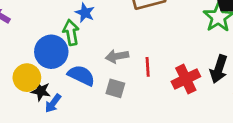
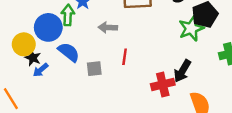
gray arrow: (117, 56) -> (108, 27), moved
red cross: (186, 79) -> (163, 84), moved
gray square: (115, 88) -> (94, 69), turned -35

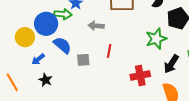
green arrow: (68, 15) -> (63, 14), turned 90
green star: (191, 28) -> (156, 39), moved
black star: (33, 58) -> (46, 80), moved
black arrow: (182, 71) -> (171, 64), moved

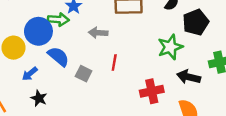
gray square: (83, 60) -> (84, 74), turned 32
black arrow: (171, 64) -> (189, 77), turned 72

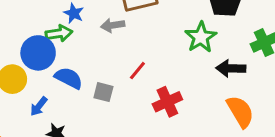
gray arrow: (98, 33) -> (113, 25), moved
red line: (114, 62) -> (137, 71), turned 42
red cross: (152, 91) -> (167, 102), moved

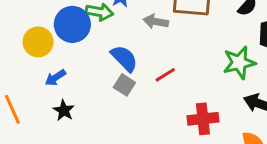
blue semicircle: (69, 78) -> (124, 58), moved
red cross: (167, 102) -> (203, 119), moved

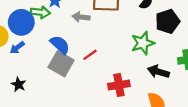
blue arrow: (55, 78) -> (17, 48), moved
gray square: (124, 85) -> (61, 64), size x1.6

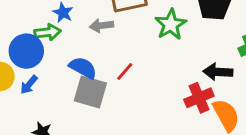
green star: (143, 43) -> (171, 24), moved
red cross: (119, 85) -> (199, 98), moved

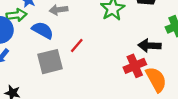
blue semicircle: (83, 68) -> (43, 30), moved
gray square: (90, 92) -> (50, 62), turned -30

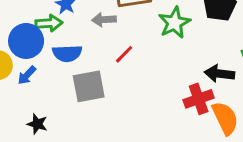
blue semicircle: (43, 30) -> (67, 53), moved, turned 145
red line: (77, 46) -> (124, 54), moved

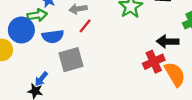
red line: (124, 54) -> (85, 26), moved
blue arrow: (27, 75) -> (41, 79), moved

